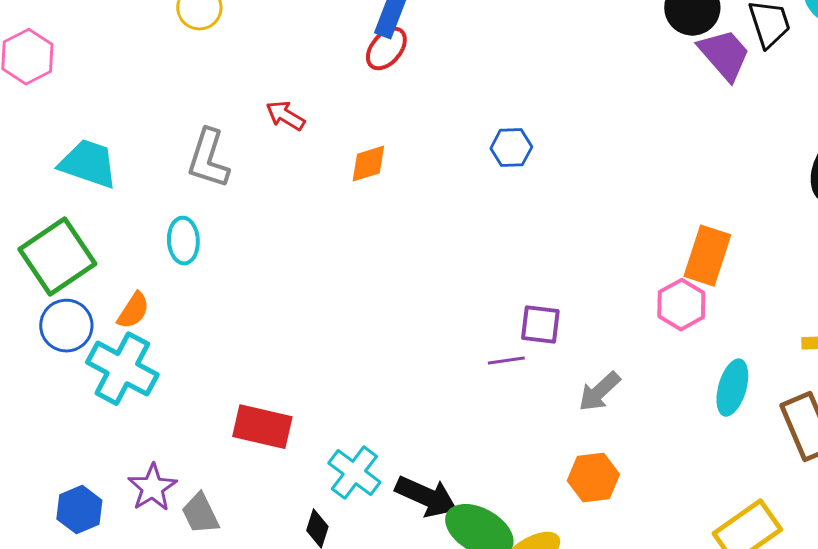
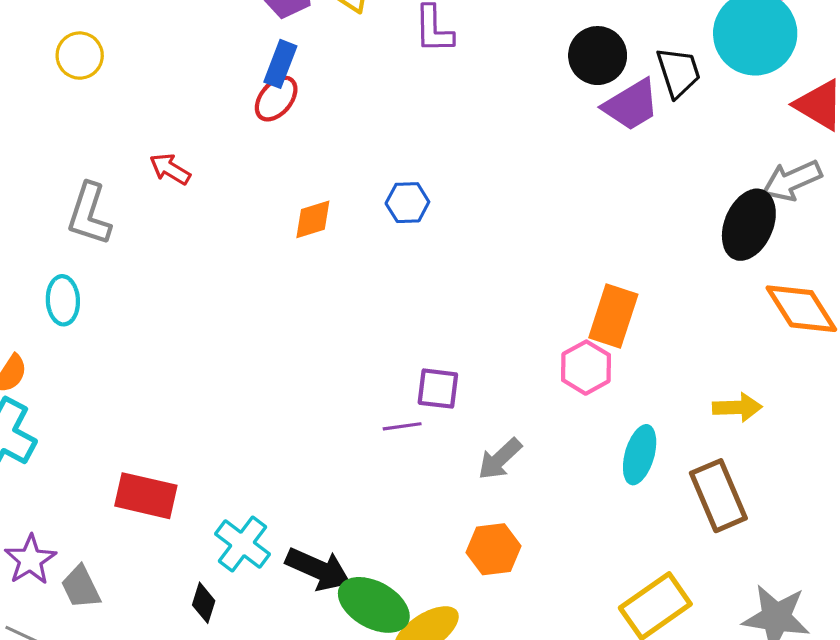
purple trapezoid: (724, 55) -> (631, 105), turned 100
orange diamond: (368, 164) -> (313, 219), moved

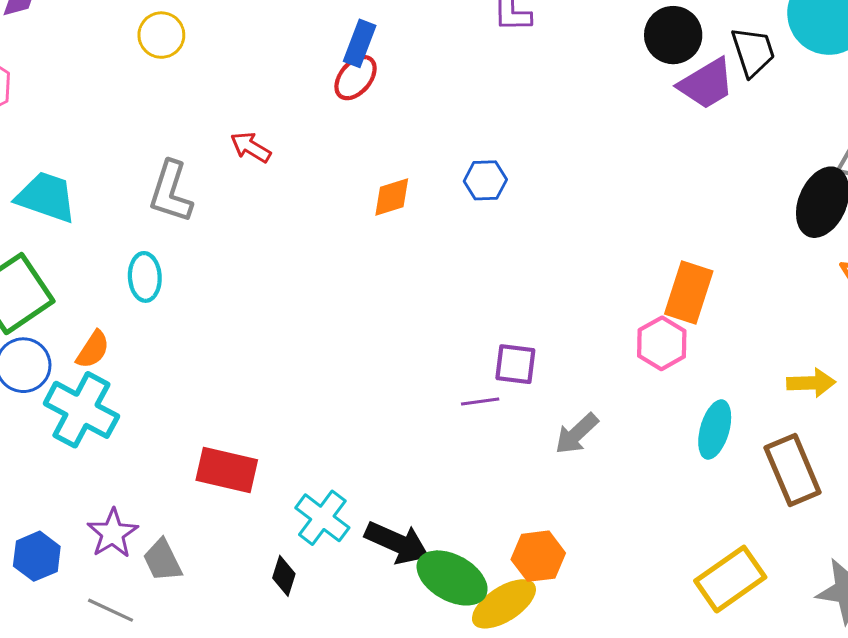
orange hexagon: (494, 549) -> (538, 556), moved

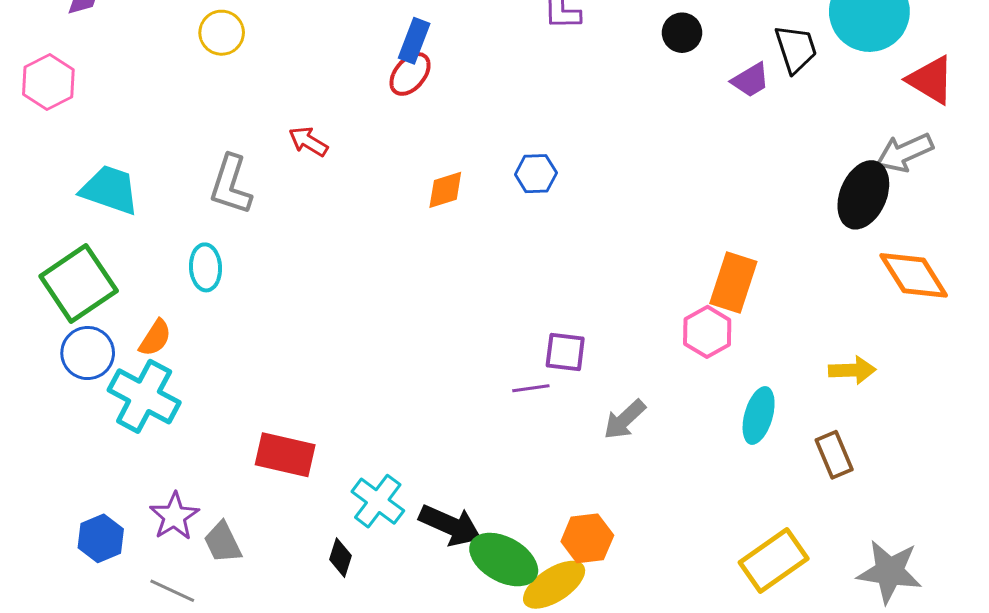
black circle: (673, 35) -> (682, 33), moved, size x0.7
purple trapezoid: (706, 84) -> (751, 80), size x0.7
brown rectangle: (793, 470) -> (834, 455), size x0.7

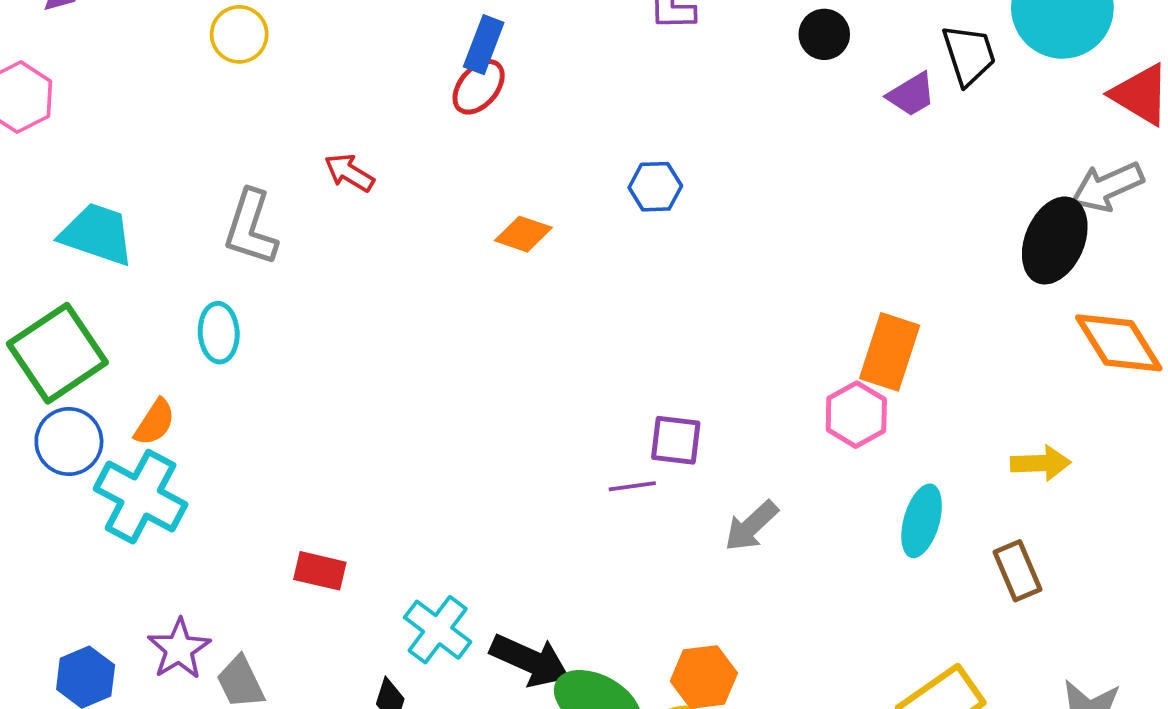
blue hexagon: (536, 174) -> (655, 187), moved
orange diamond: (445, 190) -> (523, 234), turned 36
red rectangle: (285, 455) -> (320, 571), size x0.7

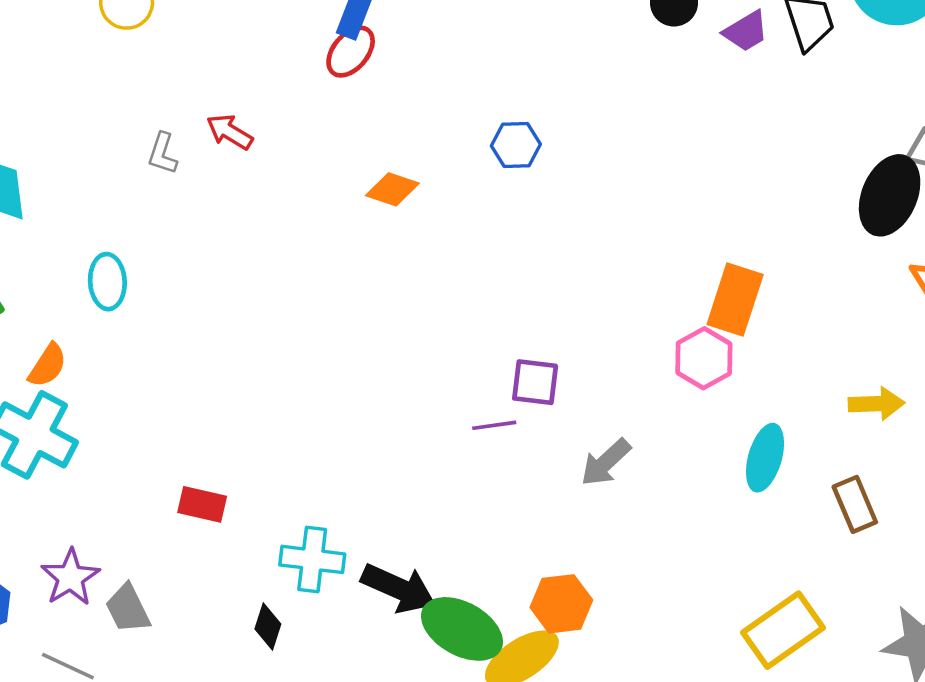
purple trapezoid: (911, 95) -> (746, 31), moved
gray L-shape: (251, 228) -> (163, 153), moved, size x0.6
cyan cross: (438, 630) -> (312, 559), turned -30

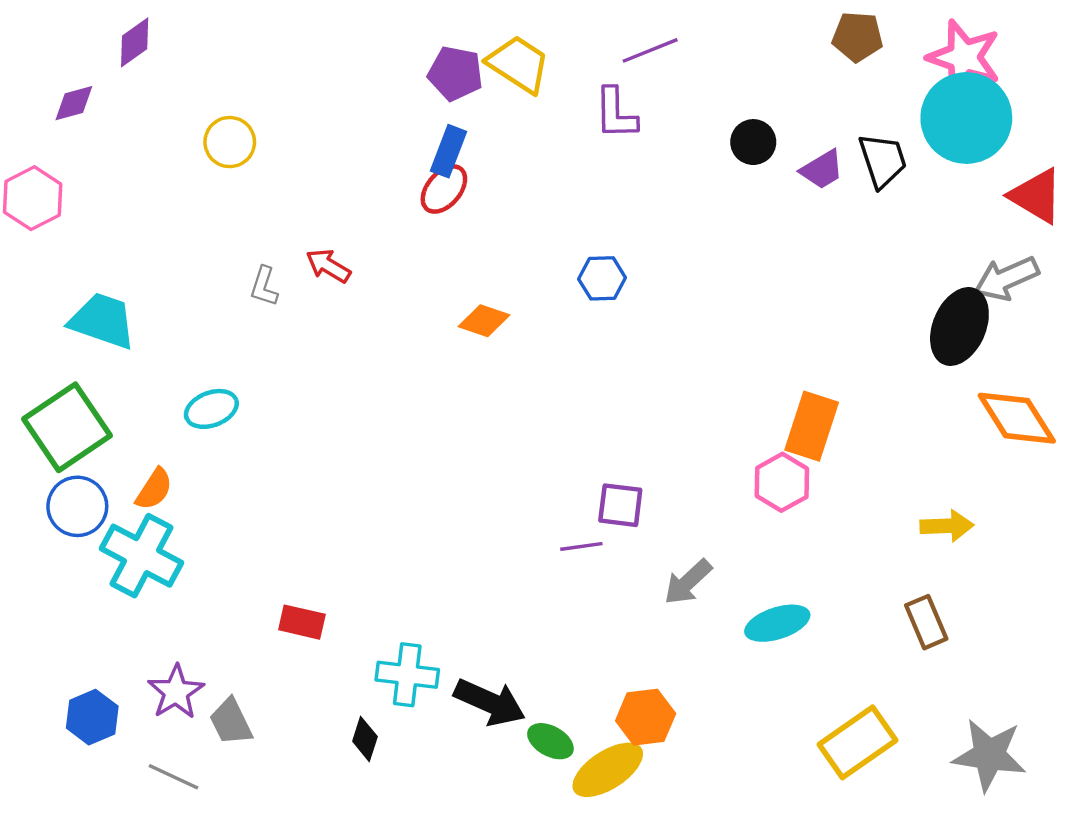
cyan ellipse: (107, 282) -> (211, 409), turned 72
cyan ellipse: (765, 458) -> (777, 623), moved, turned 56
green ellipse: (462, 629) -> (550, 741), size x0.6

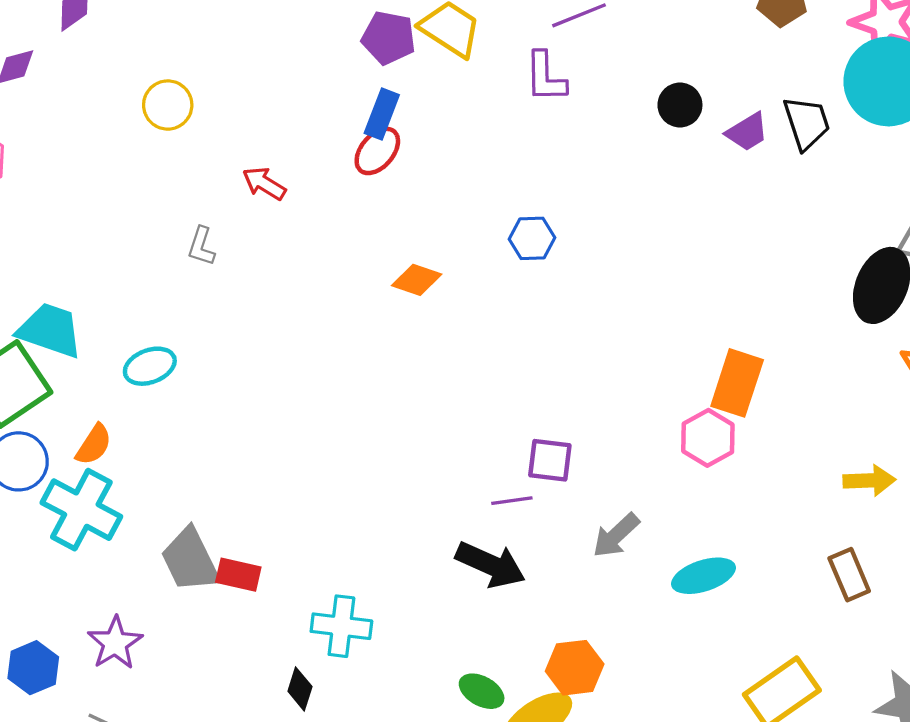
red arrow: (328, 266) -> (264, 183), moved
cyan trapezoid: (103, 321) -> (50, 330), moved
black arrow: (490, 702) -> (491, 565), moved
gray trapezoid: (231, 722) -> (190, 560), moved, size x1.4

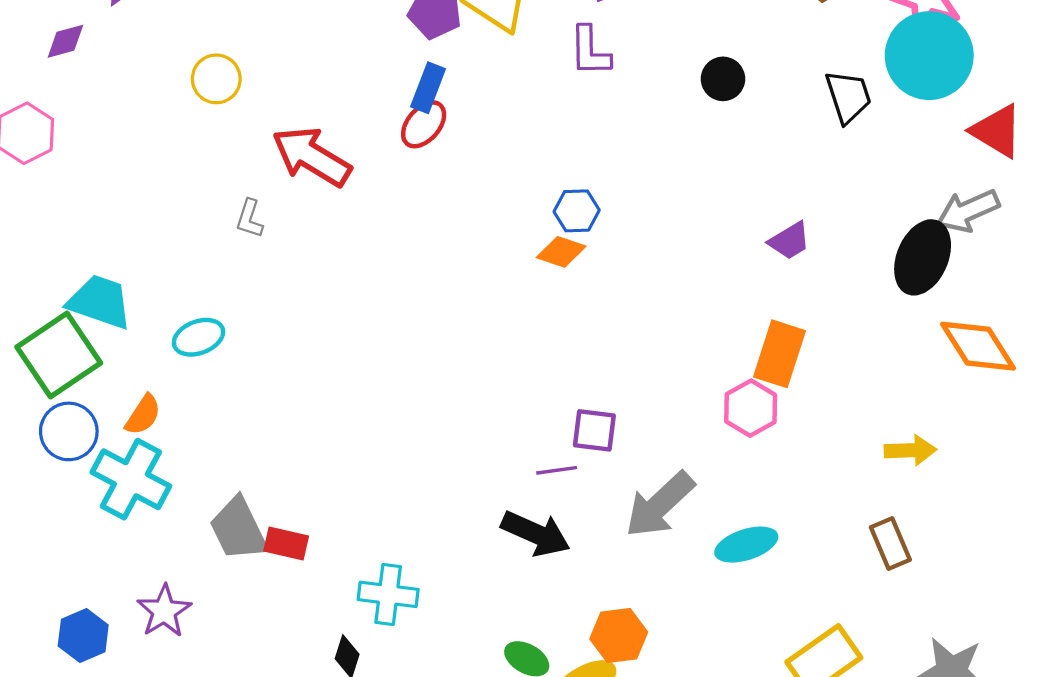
purple trapezoid: (747, 132) -> (790, 241), moved
red arrow: (264, 183) -> (312, 156), size x1.8
orange diamond: (417, 280) -> (561, 252), moved
gray arrow: (616, 535) -> (660, 505), size x1.5

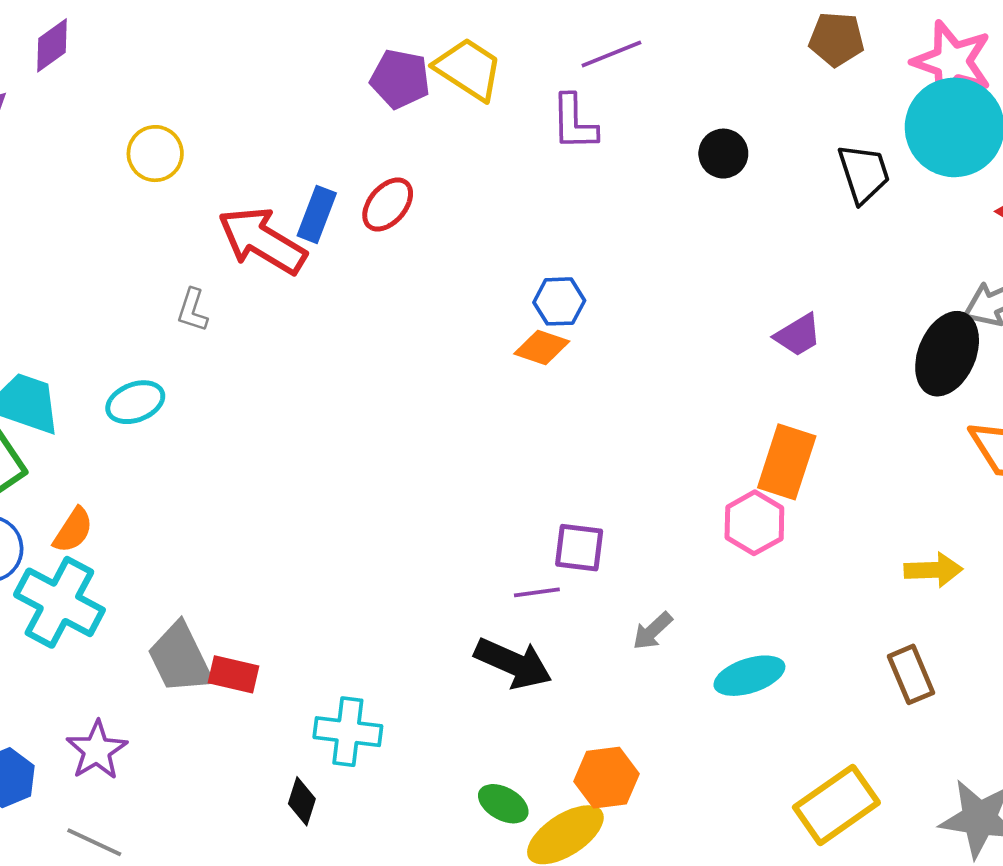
blue rectangle: (428, 88) -> (317, 214), moved
cyan ellipse: (199, 337) -> (135, 402), moved
gray arrow: (660, 505) -> (652, 631), size x0.5

